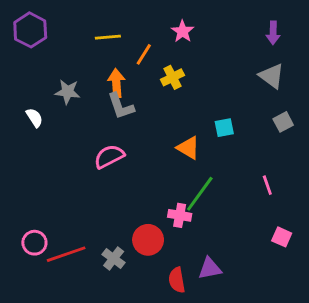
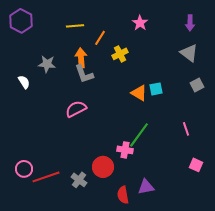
pink star: (183, 31) -> (140, 23), moved
orange triangle: (188, 148) -> (139, 93), moved

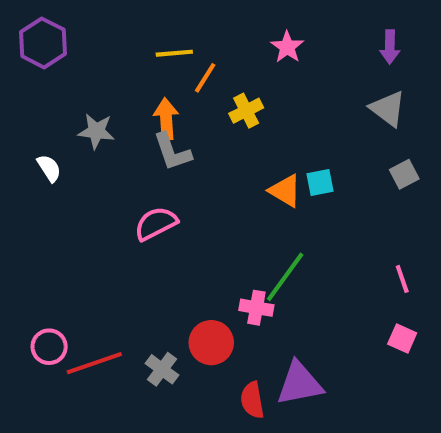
yellow line: (75, 26) -> (174, 53), moved
pink line: (186, 129) -> (402, 279), moved
purple triangle: (146, 187) -> (300, 384), size x1.4

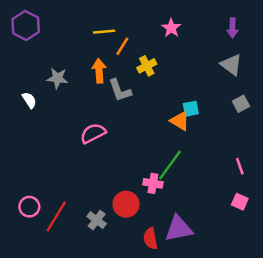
gray L-shape: (172, 152) -> (120, 90), moved
orange triangle: (285, 191) -> (180, 121), moved
red line: (94, 363) -> (56, 216), turned -40

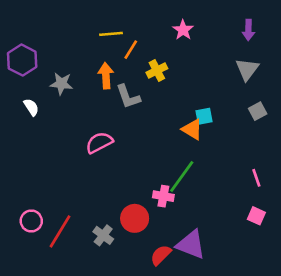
purple hexagon: (26, 25) -> (22, 60), moved
gray triangle: (231, 65) -> (247, 69), turned 30
purple triangle: (179, 229) -> (191, 245), turned 32
red semicircle: (150, 238) -> (161, 255), turned 55

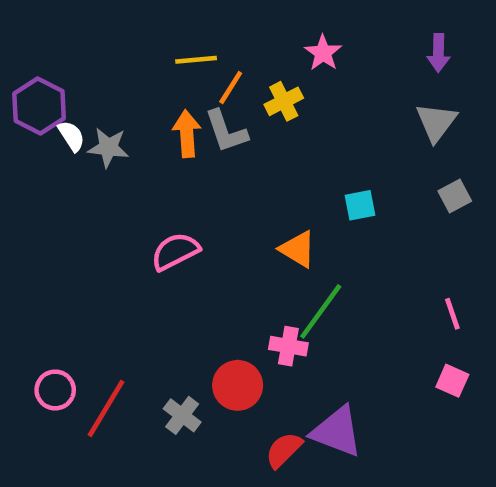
yellow cross: (157, 71) -> (284, 101), moved
gray L-shape: (128, 97) -> (226, 131), moved
white semicircle: (31, 107) -> (71, 136), moved
orange triangle: (192, 129) -> (298, 249), moved

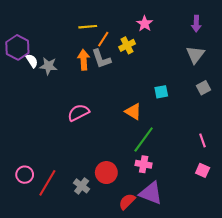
pink cross: (288, 346) -> (144, 164), moved

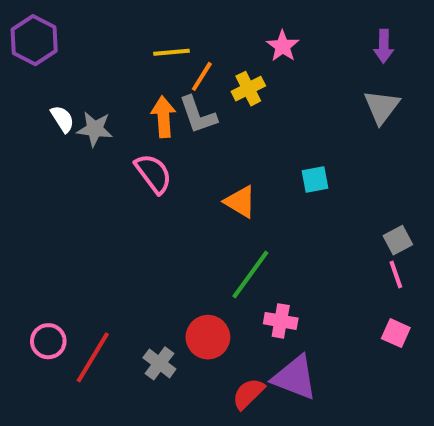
purple hexagon: (17, 47) -> (34, 40), moved
gray square: (204, 88) -> (398, 240), moved
orange triangle: (133, 112) -> (240, 202), moved
pink semicircle: (78, 113) -> (153, 173), moved, turned 80
green line: (144, 139) -> (250, 274), moved

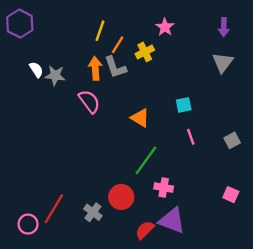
yellow line: (172, 52) -> (100, 31), turned -66
pink line: (396, 274) -> (191, 137), moved
pink circle: (48, 341) -> (28, 224), moved

